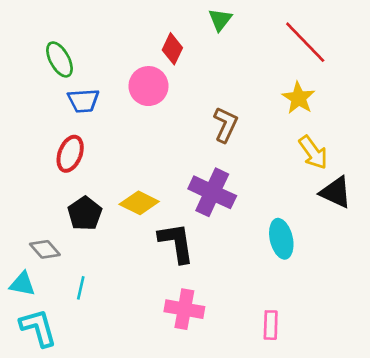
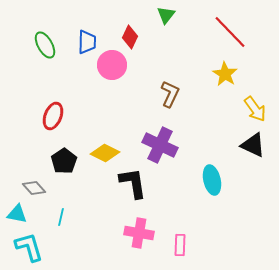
blue trapezoid: (83, 101) -> (87, 42), moved, turned -85
yellow arrow: (313, 152) -> (255, 109), moved
pink rectangle: (271, 325) -> (180, 245), moved

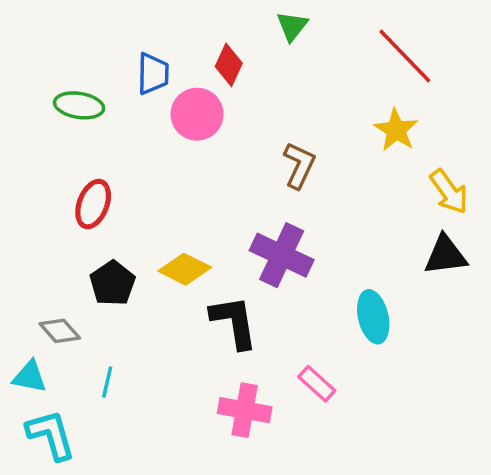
green ellipse: (45, 45) -> (79, 105), moved, turned -52
black triangle: (253, 145) -> (445, 255), turned -32
pink rectangle: (180, 245) -> (317, 384), moved, turned -50

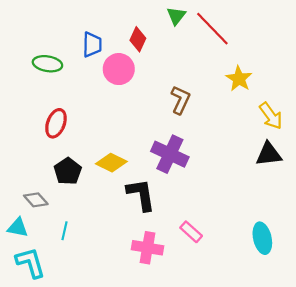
red line: (405, 56) -> (212, 29), moved
cyan ellipse: (373, 317) -> (262, 238), moved

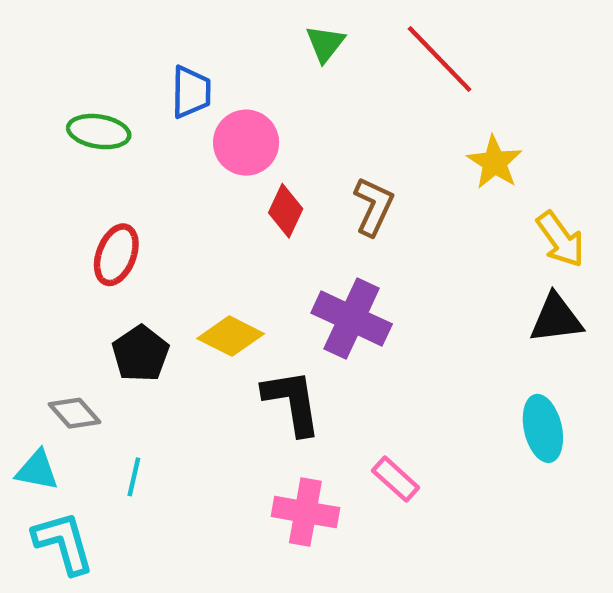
green triangle: (176, 16) -> (325, 44), moved
red diamond: (138, 39) -> (286, 211), moved
cyan ellipse: (262, 238) -> (543, 428), moved

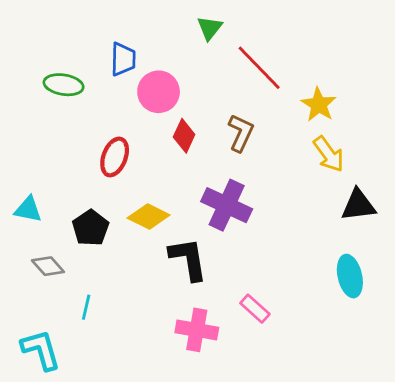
red line: (440, 59) -> (259, 68), moved
yellow arrow: (560, 239) -> (329, 154), moved
red ellipse: (116, 255) -> (115, 157), moved
cyan triangle: (37, 470) -> (28, 209), moved

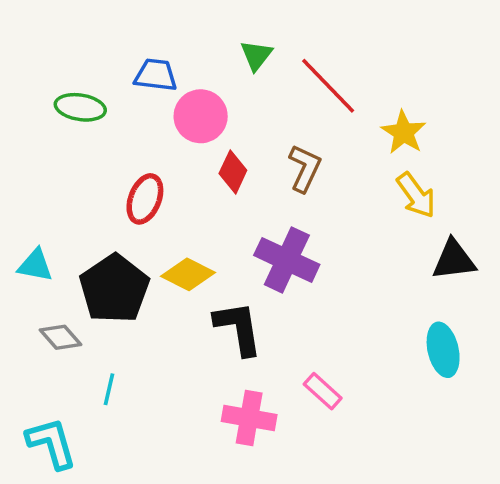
green triangle: (210, 28) -> (256, 55), moved
blue trapezoid: (123, 59) -> (156, 75), turned -84
black pentagon: (90, 228) -> (114, 289), size x1.5

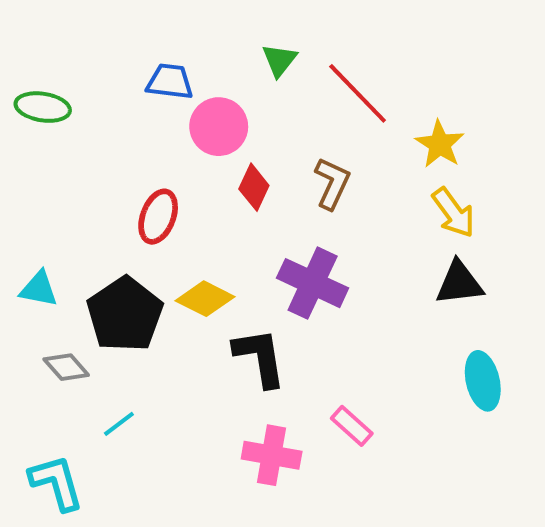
green ellipse: (80, 107) -> (43, 107), moved
black triangle: (454, 260) -> (459, 283), moved
cyan line: (109, 389) -> (119, 424), turned 40

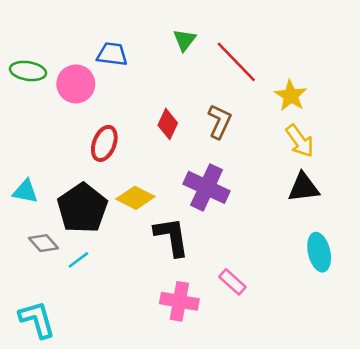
pink circle: (219, 127) -> (76, 84), moved
cyan line: (119, 424) -> (78, 260), moved

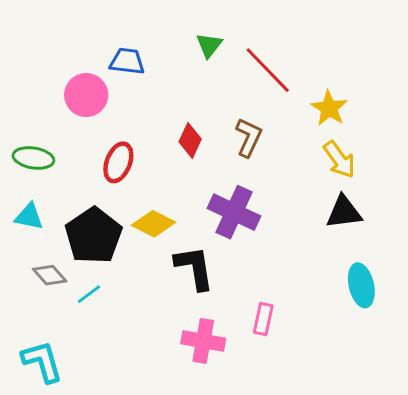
green ellipse: (28, 71) -> (33, 158), moved
pink rectangle: (232, 282) -> (263, 319), turned 60

